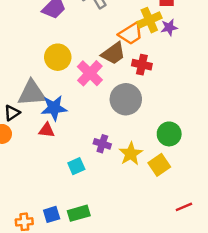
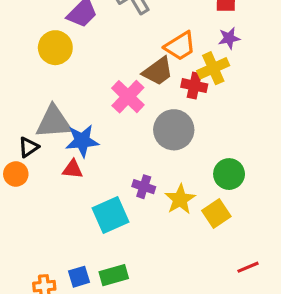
yellow cross: (149, 20) -> (213, 68), moved
yellow circle: (58, 57) -> (55, 48), moved
cyan square: (76, 166) -> (111, 215), size x1.6

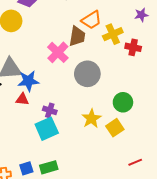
purple star: (229, 38) -> (141, 15), moved
brown trapezoid: (158, 71) -> (77, 36), turned -45
red cross: (194, 86) -> (133, 47), moved
purple cross: (144, 187) -> (50, 110), moved

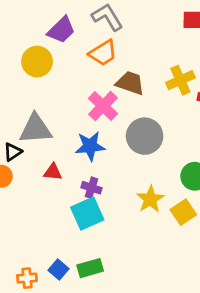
orange trapezoid: (91, 20) -> (103, 53), moved
brown trapezoid: (77, 36) -> (130, 83), turned -80
blue star: (28, 81) -> (90, 146), moved
blue square: (26, 168) -> (59, 269), turned -32

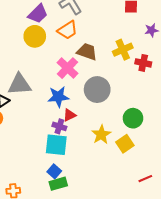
yellow circle: (37, 62) -> (35, 36), moved
red triangle: (53, 172) -> (70, 115), moved, turned -32
cyan square: (87, 214) -> (56, 145), turned 30
blue square: (59, 269) -> (54, 171), moved

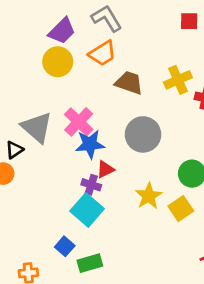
pink cross: (68, 68) -> (79, 122), moved
gray triangle: (19, 84) -> (37, 127), turned 45
cyan square: (56, 145) -> (87, 210), turned 35
blue square: (54, 171) -> (65, 246), moved

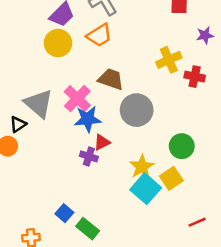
brown trapezoid: (129, 83) -> (111, 79), moved
cyan square: (87, 210) -> (146, 189), moved
green rectangle: (90, 263) -> (88, 229), turned 55

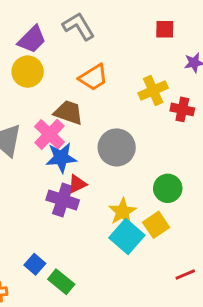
orange trapezoid: (99, 35) -> (93, 77), moved
brown trapezoid: (111, 79) -> (68, 112), moved
purple cross: (89, 156) -> (63, 200), size x1.5

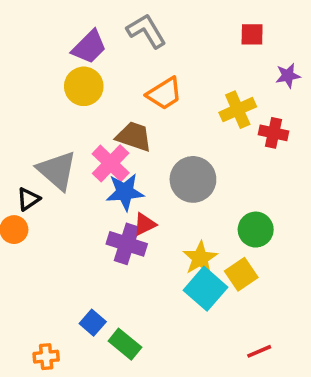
red line: (185, 274) -> (259, 351), moved

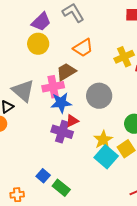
brown trapezoid: (134, 136) -> (66, 72), turned -50
pink cross: (111, 163) -> (53, 87), turned 35

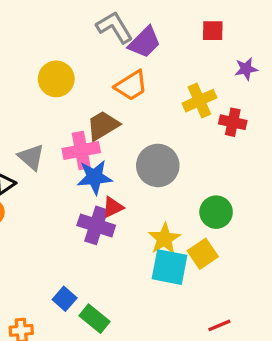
purple trapezoid: (41, 22) -> (144, 42), moved
gray triangle: (23, 91) -> (31, 157), size x0.7
cyan square: (106, 157) -> (169, 267), turned -30

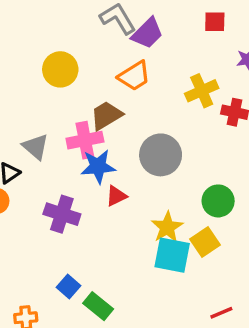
purple cross: (96, 225) -> (62, 214), moved

